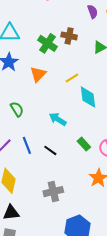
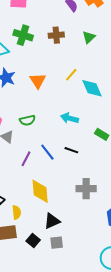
green cross: (47, 43) -> (23, 35), moved
green semicircle: (17, 109) -> (27, 120), turned 126
gray cross: (53, 192) -> (86, 189), turned 30

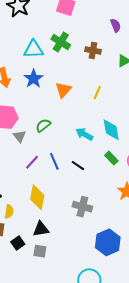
yellow line: (71, 75) -> (97, 93), turned -32
cyan diamond: (92, 88) -> (111, 130), moved
green semicircle: (27, 120) -> (43, 125), turned 140

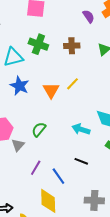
yellow line: (97, 93) -> (73, 84), moved, turned 32
gray triangle: (19, 136) -> (18, 145), turned 32
blue line: (54, 161) -> (58, 176), moved

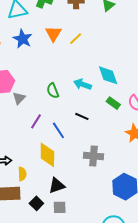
orange triangle: (51, 90) -> (53, 34), moved
green semicircle: (39, 129) -> (53, 91), moved, turned -63

